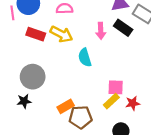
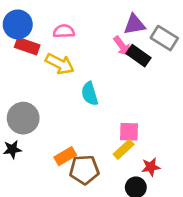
pink arrow: (101, 31) -> (122, 46), moved, turned -35
red rectangle: (36, 34) -> (27, 46), moved
red star: (133, 103) -> (151, 167), moved

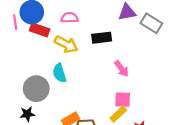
pink arrow: (122, 46) -> (122, 69), moved
black rectangle: (139, 56) -> (102, 38), moved, turned -42
cyan semicircle: (90, 94) -> (59, 73), moved

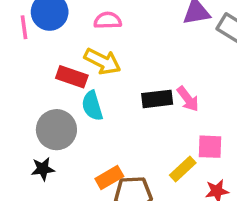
red rectangle: (40, 30) -> (72, 77), moved
black rectangle: (102, 38) -> (157, 99), moved
pink square: (123, 100) -> (210, 147), moved

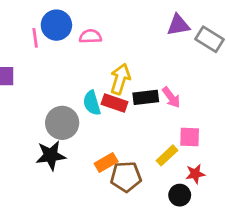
pink semicircle: (108, 20) -> (90, 36), moved
yellow arrow: (103, 61) -> (120, 79), moved, turned -100
red rectangle: (72, 77) -> (115, 103), moved
black star: (43, 169) -> (51, 155), size x1.5

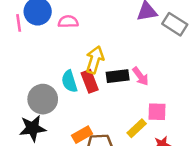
red rectangle: (115, 103) -> (90, 81), turned 50

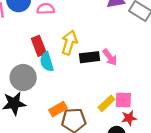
red rectangle: (90, 81) -> (39, 46), moved
pink square: (157, 112) -> (123, 100), moved

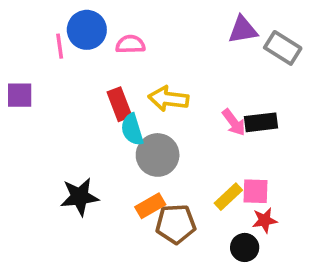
yellow arrow: (69, 43) -> (168, 99), turned -100
black rectangle: (90, 57) -> (261, 122), moved
gray circle: (23, 78) -> (158, 155), moved

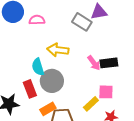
gray rectangle: (283, 48) -> (82, 22), moved
red rectangle: (119, 104) -> (30, 89), moved
pink square: (256, 191) -> (106, 92), moved

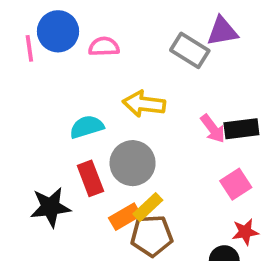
cyan semicircle: (38, 67) -> (87, 127), moved, turned 90
pink square: (106, 92) -> (236, 184), turned -35
yellow rectangle: (91, 104) -> (148, 207), moved

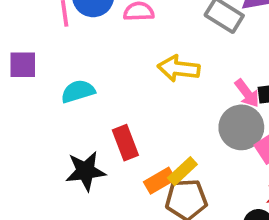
cyan semicircle: (87, 127) -> (78, 91), moved
gray circle: (133, 163) -> (241, 127), moved

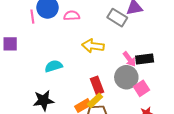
cyan semicircle: (78, 91) -> (54, 66), moved
red rectangle: (125, 143) -> (97, 85), moved

